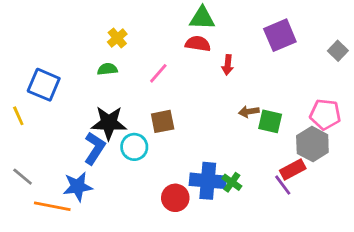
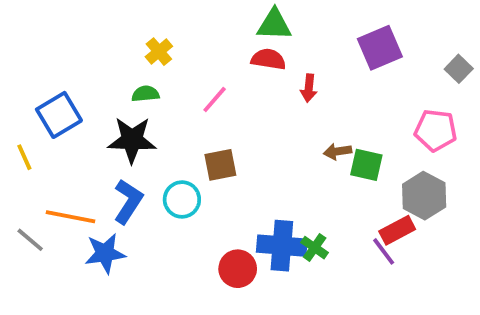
blue square: (44, 85) -> (59, 115), turned 36
pink pentagon: (325, 114) -> (436, 130), moved
black star: (109, 123) -> (132, 140), moved
orange line: (52, 206) -> (70, 217), moved

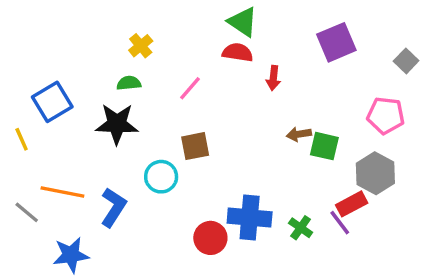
green triangle: (274, 25) -> (243, 22), turned 32
blue L-shape: (128, 201) -> (113, 207), moved
green cross: (315, 248) -> (301, 228), moved
blue star: (105, 253) -> (71, 255), moved

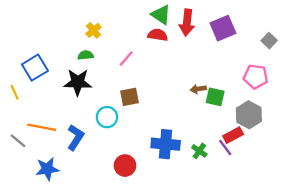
red arrow: (273, 78) -> (187, 23), moved, size x1.6
red circle: (210, 238) -> (125, 166), moved

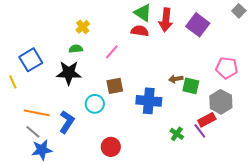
purple square: (223, 28) -> (198, 25), turned -30
gray square: (269, 41) -> (239, 11), moved
gray line: (18, 141) -> (33, 132), moved
blue cross: (166, 144) -> (149, 101), moved

